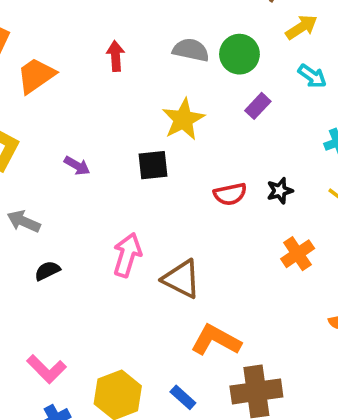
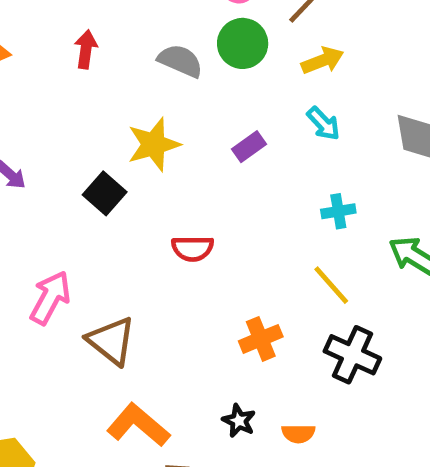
green circle: (239, 54) -> (243, 43), moved
black square: (153, 165) -> (105, 193), turned 36
black star: (280, 191) -> (239, 421), moved, turned 30

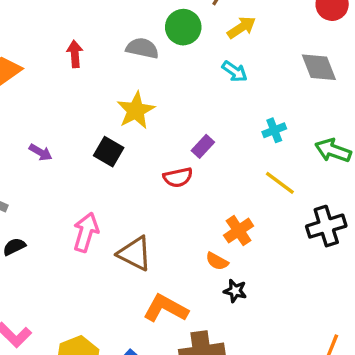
cyan arrow: (323, 124) -> (235, 71), moved
purple rectangle: (249, 147) -> (203, 146), moved
black cross: (352, 355) -> (326, 226), moved, turned -30
orange semicircle: (298, 433) -> (217, 261), moved, turned 40

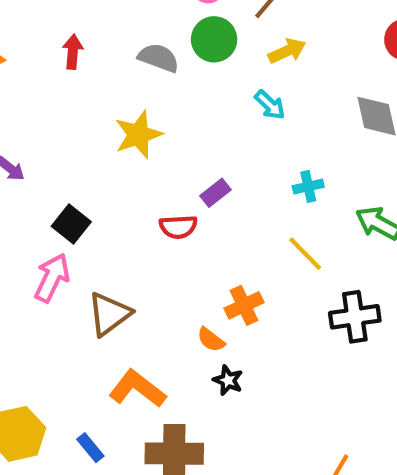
black square: (109, 152) -> (71, 224), moved
brown triangle: (135, 254) -> (109, 314), turned 48

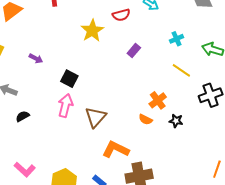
red semicircle: (178, 227) -> (121, 15), moved
black star: (228, 380) -> (176, 121), moved

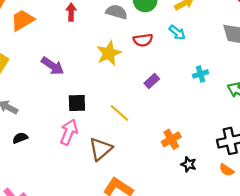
purple arrow: (36, 59) -> (53, 66), moved, size x1.5
yellow line: (181, 70) -> (119, 113), moved
black square: (69, 79) -> (77, 103), turned -36
orange semicircle: (145, 119) -> (227, 170), moved

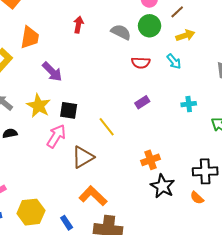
orange trapezoid: (22, 20) -> (30, 37), moved, turned 120
yellow star: (109, 53) -> (39, 106), moved, turned -30
black star: (189, 164) -> (162, 186), size x1.6

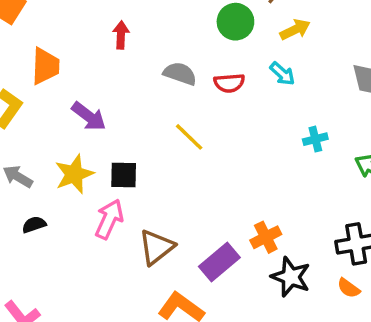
gray semicircle: (121, 32) -> (180, 74), moved
purple rectangle: (142, 102) -> (219, 262), moved, size x1.6
yellow star: (39, 106) -> (74, 174), turned 30
yellow line: (107, 127) -> (189, 137), moved

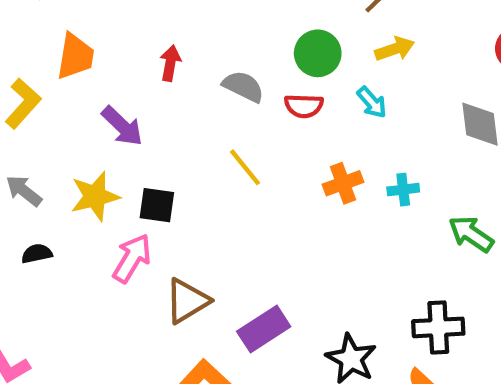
green circle: (235, 22) -> (318, 53), moved
red arrow: (121, 35) -> (170, 63), moved
orange cross: (266, 237) -> (343, 183), moved

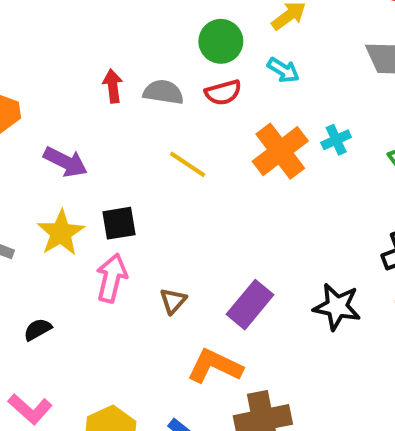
red arrow: (170, 63) -> (113, 86), moved
orange cross: (343, 183) -> (280, 151), size x1.5
black semicircle: (37, 254) -> (38, 329), moved
brown triangle: (187, 301) -> (173, 301), size x0.6

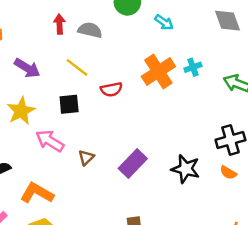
red semicircle: (223, 93) -> (111, 89), moved
yellow line: (188, 164) -> (77, 67), moved
black square: (119, 223) -> (69, 104), moved
pink arrow: (112, 278) -> (50, 141), turned -76
orange L-shape: (215, 366) -> (37, 193), moved

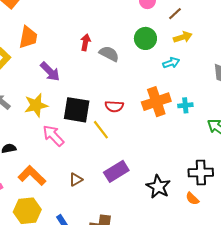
cyan arrow: (164, 22) -> (171, 63), turned -70
yellow line: (77, 67) -> (101, 130), moved
black square: (69, 104) -> (77, 110), size x1.5
brown triangle: (86, 158) -> (76, 180), moved

